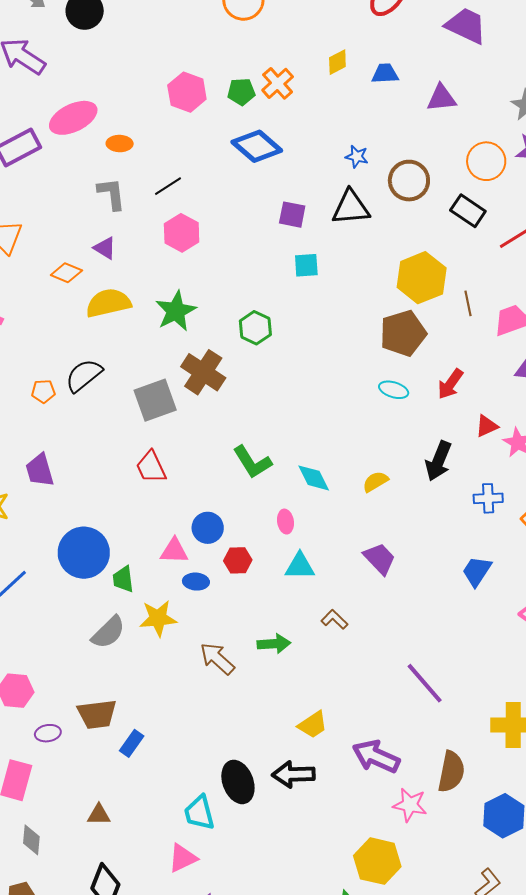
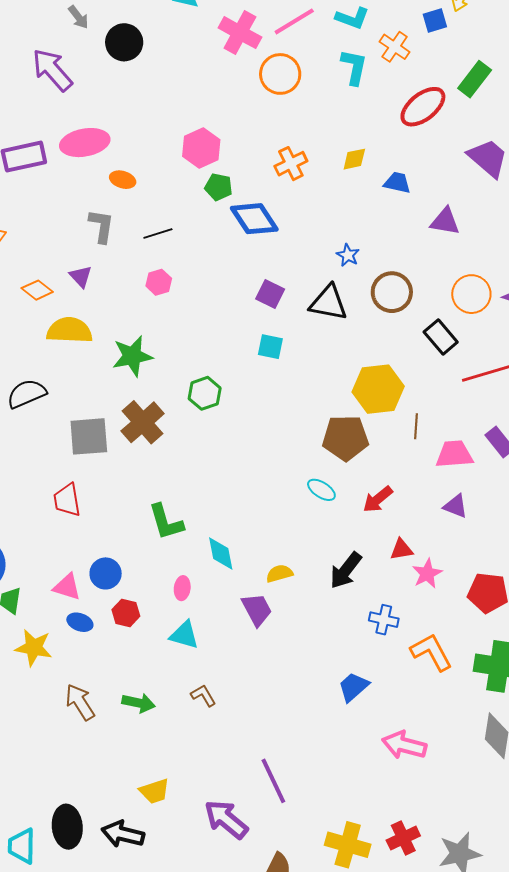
green pentagon: (241, 92) -> (219, 187), moved
pink hexagon: (182, 233) -> (159, 282), size x0.7
purple trapezoid: (380, 559) -> (257, 610), moved
purple arrow: (376, 756) -> (226, 819), moved

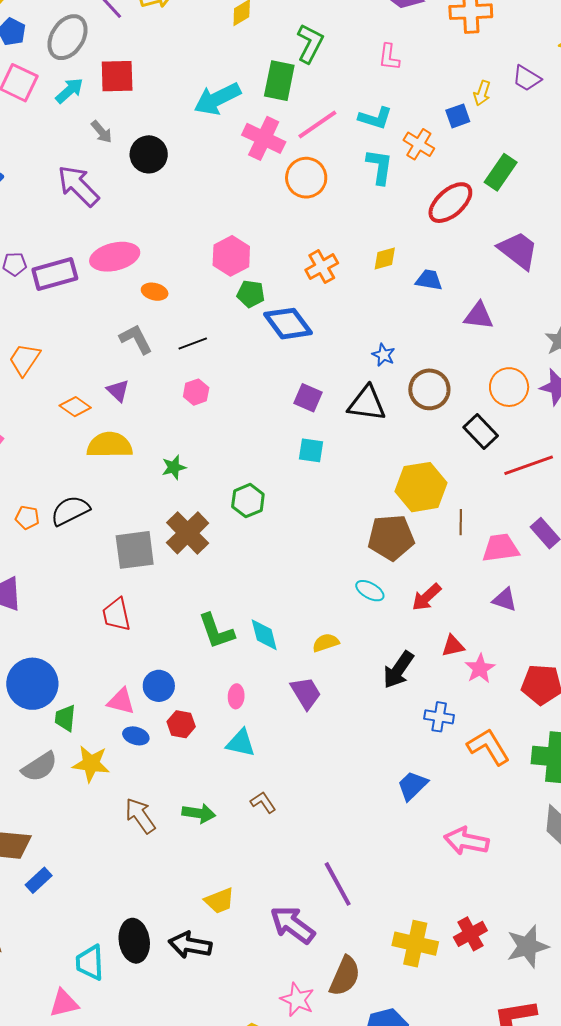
gray L-shape: (101, 226) -> (136, 339), turned -33
green star: (132, 356) -> (174, 467), size x0.6
cyan diamond: (221, 554) -> (264, 635), moved
yellow semicircle: (279, 574) -> (326, 643), moved
purple trapezoid: (257, 610) -> (306, 693), moved

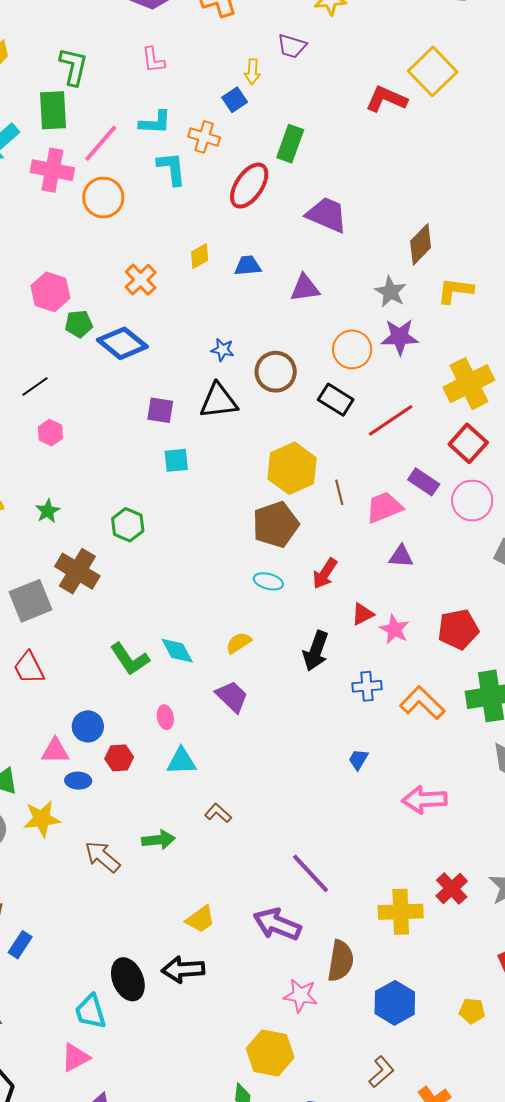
blue trapezoid: (412, 786) -> (358, 760), size x0.7

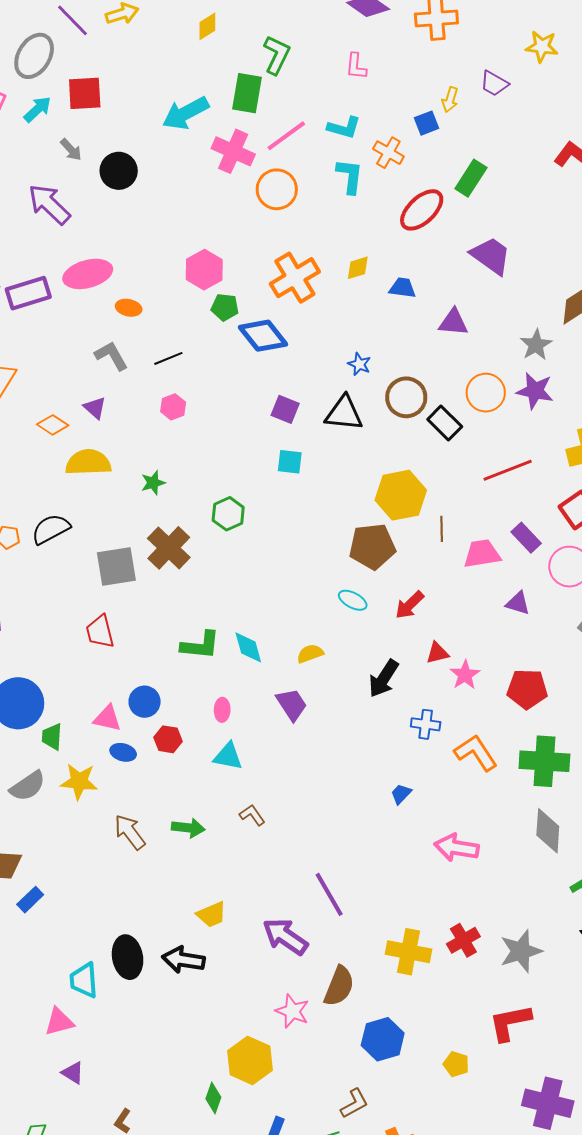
orange cross: (141, 280) -> (295, 278), size x1.5
black rectangle: (336, 400) -> (445, 423), moved
purple triangle: (401, 556) -> (518, 603), moved
green L-shape: (130, 659) -> (200, 645), turned -63

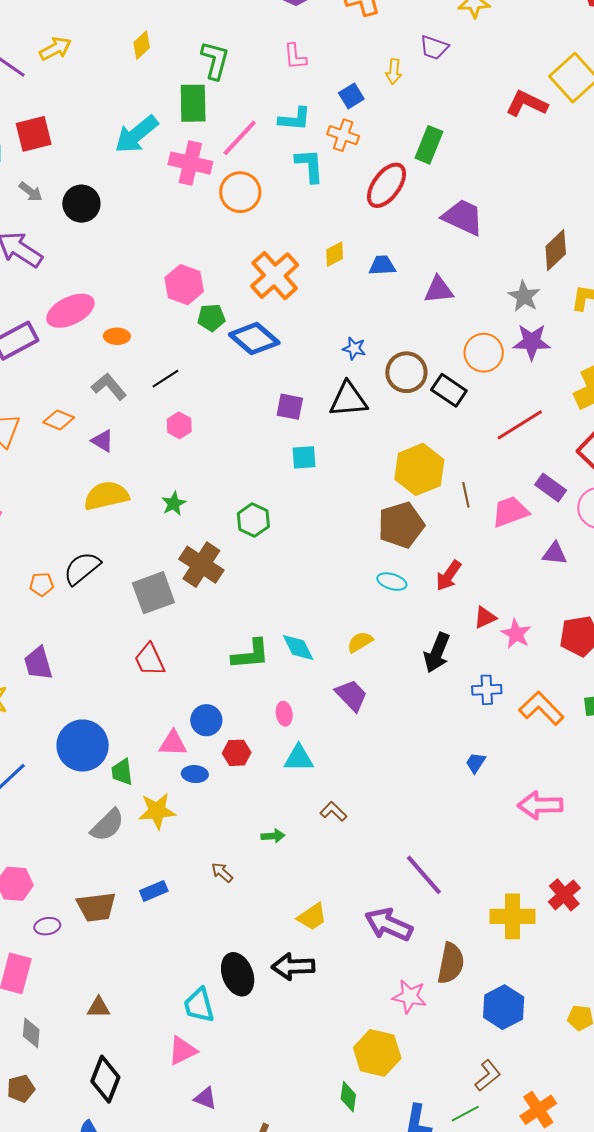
blue square: (426, 123) -> (351, 96), moved
orange diamond: (53, 425) -> (59, 420), moved
green arrow: (188, 828) -> (273, 836), size x0.7
brown arrow: (130, 832) -> (222, 872), moved, size x0.6
blue rectangle: (30, 900) -> (154, 891), moved, turned 32

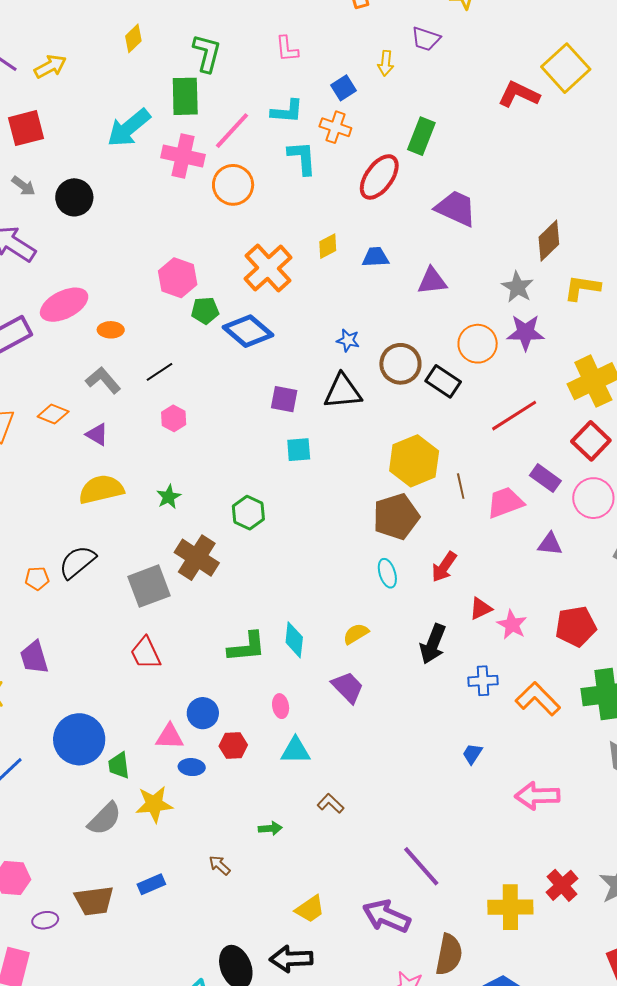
yellow arrow: (55, 49) -> (50, 66), moved
cyan ellipse: (392, 582) -> (387, 573), turned 56
cyan diamond: (298, 647) -> (294, 640), turned 33

